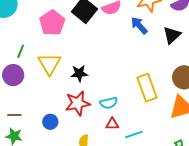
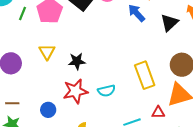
green line: (21, 51) -> (23, 13), moved
yellow triangle: (49, 64) -> (47, 52), size x0.7
red triangle: (112, 124) -> (158, 112), moved

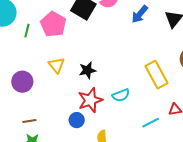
blue arrow: (137, 13) -> (140, 14), turned -90
blue circle: (48, 110) -> (77, 120), moved

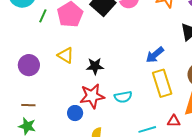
blue arrow: (140, 14) -> (155, 55), moved
yellow triangle: (57, 65) -> (66, 55), turned -30

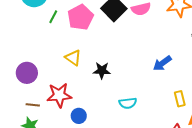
purple circle: (29, 65) -> (27, 73), moved
yellow rectangle: (162, 83) -> (180, 99), moved, size x0.6
red star: (92, 96) -> (59, 95), moved

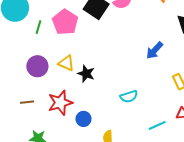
black star: (102, 70) -> (86, 74), moved, turned 30
purple circle: (27, 73) -> (37, 66), moved
brown line: (33, 105) -> (27, 102), moved

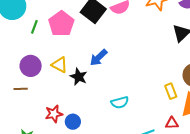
blue arrow: (155, 50) -> (99, 58), moved
brown line: (27, 102) -> (21, 89), moved
red star: (60, 103) -> (54, 114), moved, size x0.7

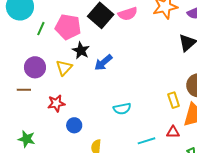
pink pentagon: (61, 24) -> (68, 27), turned -30
yellow triangle: (60, 65) -> (64, 68), turned 42
black star: (79, 77) -> (81, 51), moved
red star: (54, 114) -> (56, 103), moved

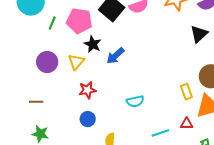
brown line: (24, 90) -> (36, 102), moved
red star: (56, 103) -> (87, 90), moved

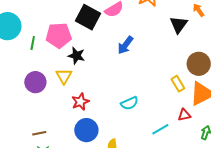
blue arrow: (115, 56) -> (125, 45), moved
brown line: (36, 102) -> (39, 133), moved
blue circle: (88, 119) -> (86, 130), size x1.5

